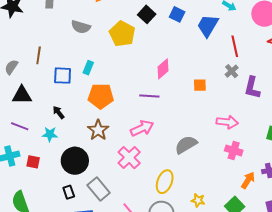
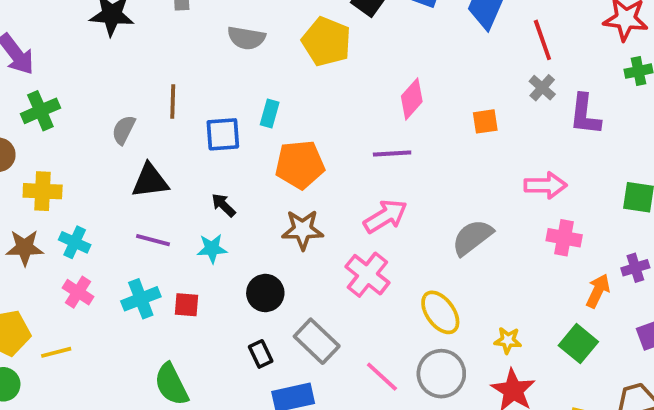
brown star: (98, 130) -> (303, 230), turned -30
black circle: (75, 161) -> (265, 293), size x0.7
yellow ellipse: (165, 182) -> (440, 312), turned -50

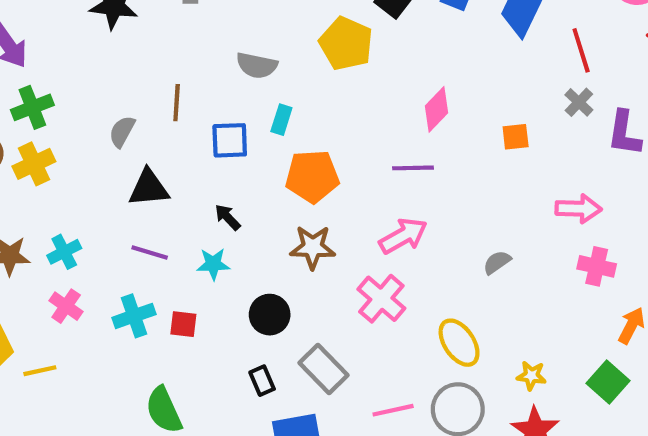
gray semicircle: (246, 38) -> (257, 65), moved
yellow cross: (43, 191) -> (34, 164), moved, turned -30
gray semicircle: (472, 237) -> (497, 262), size x0.6
cyan cross: (75, 242) -> (64, 252), turned 36
pink line: (382, 377) -> (393, 410), turned -57

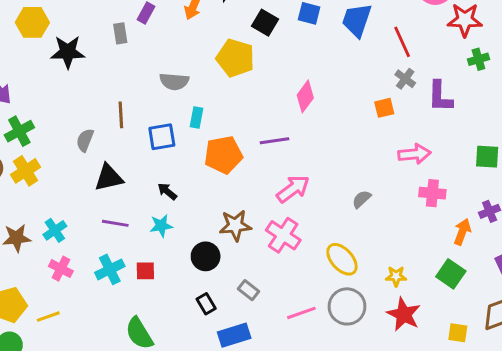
orange square: (516, 137) -> (384, 108), moved
purple line: (413, 168) -> (275, 141), moved
brown star: (313, 247) -> (235, 225), moved
gray rectangle: (323, 369) -> (249, 290), size x0.6

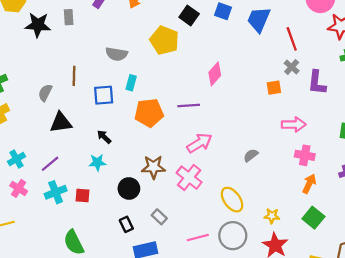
gray rectangle: (120, 33) -> (69, 17), moved
purple line: (115, 223) -> (50, 164), moved, turned -54
orange arrow: (462, 232) -> (309, 184), moved

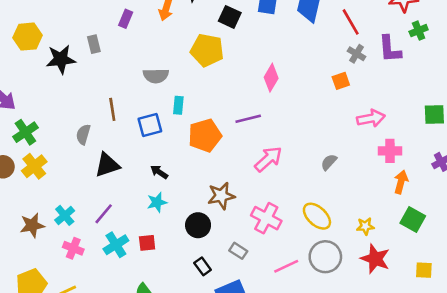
purple L-shape: (317, 83) -> (390, 49), moved
pink cross: (189, 178) -> (266, 218), moved

